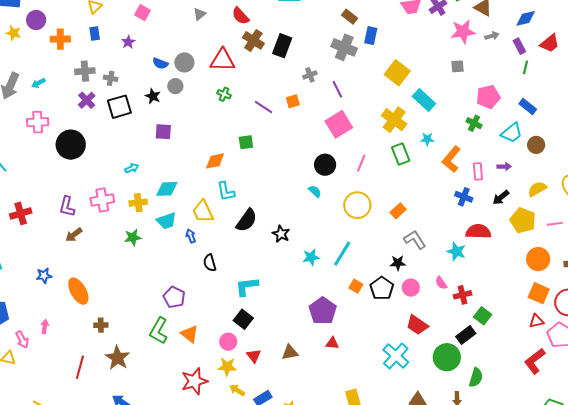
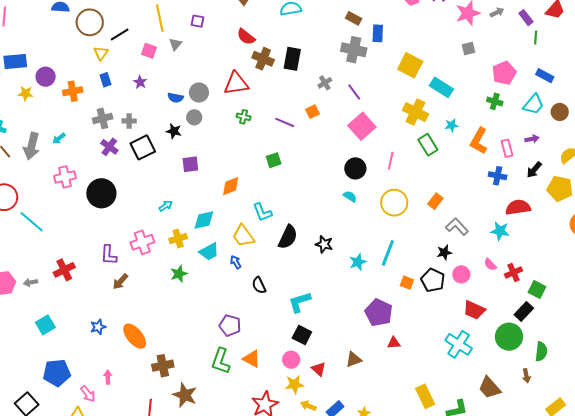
gray triangle: (200, 14) -> (175, 44), moved
orange diamond: (215, 161) -> (231, 186), moved
brown cross: (101, 325) -> (163, 366), size x1.5

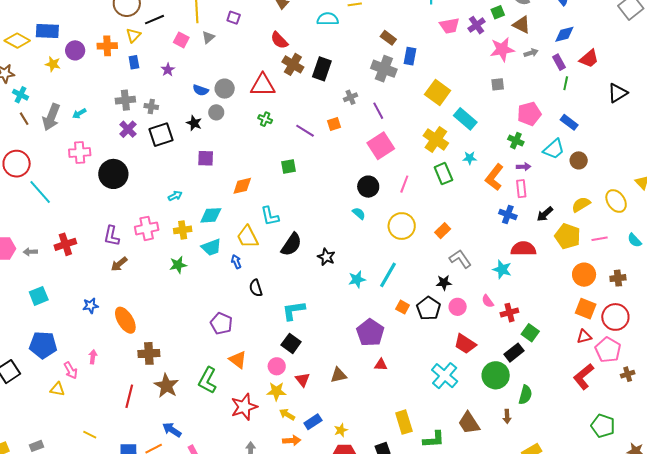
orange cross: (73, 91) -> (107, 46), moved
purple arrow: (532, 139) -> (524, 167), moved
green L-shape: (221, 361) -> (208, 380), moved

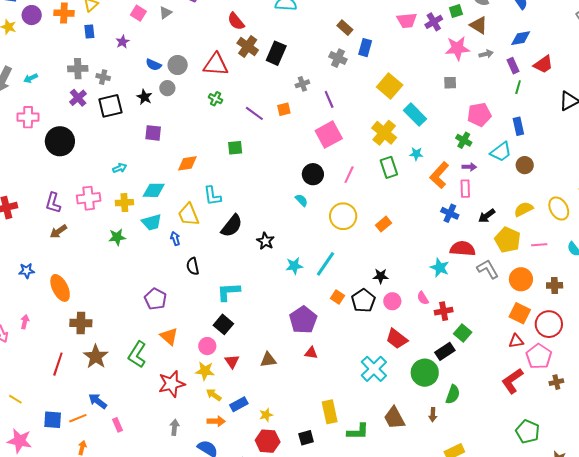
gray cross: (384, 69) -> (338, 58), size x0.7
blue rectangle: (569, 122) -> (518, 126), turned 36
gray L-shape: (460, 259) -> (488, 269), moved

